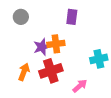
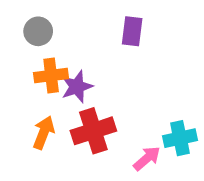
orange cross: (56, 44) -> (51, 76), moved
cyan cross: (99, 59) -> (180, 138), moved

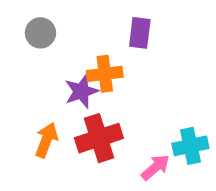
orange cross: (51, 76) -> (105, 74), moved

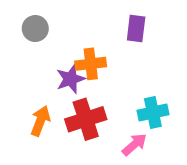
purple rectangle: (140, 33) -> (136, 28), moved
cyan cross: (190, 146) -> (153, 113), moved

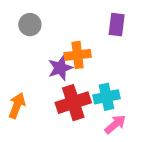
cyan cross: (153, 113) -> (107, 97), moved
orange arrow: (40, 121) -> (17, 106), moved

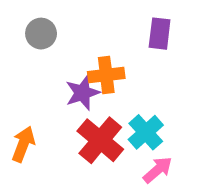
cyan cross: (107, 97) -> (146, 132), turned -30
red cross: (73, 103) -> (100, 140), turned -32

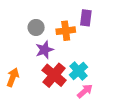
gray circle: (41, 34) -> (36, 27), moved
orange cross: (106, 75) -> (66, 31), moved

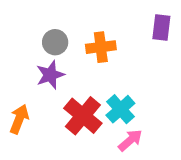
purple rectangle: (86, 18) -> (161, 27), moved
purple star: (45, 50) -> (50, 75), moved

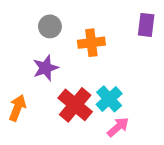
gray circle: (55, 42) -> (50, 26), moved

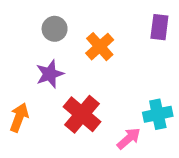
orange cross: (91, 43) -> (100, 47), turned -35
cyan cross: (109, 99) -> (158, 114), moved, turned 30

